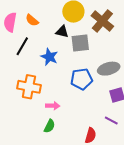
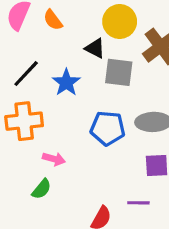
black line: (22, 46) -> (26, 74), moved
orange cross: (29, 87) -> (24, 121), turned -30
purple line: (111, 121) -> (138, 203), turned -40

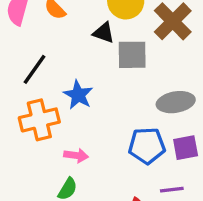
blue star: (66, 82) -> (78, 95), moved
blue pentagon: (108, 128) -> (147, 146), moved

